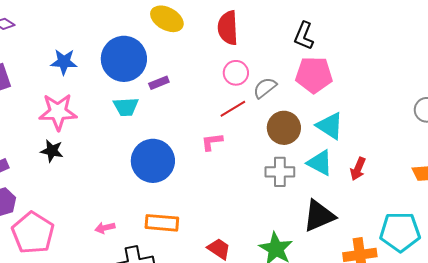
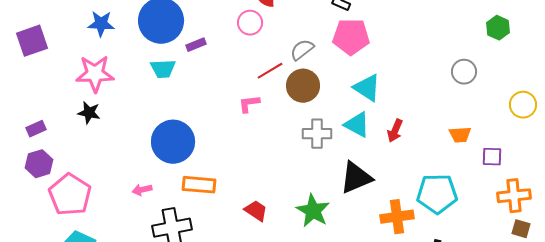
pink circle: (236, 73) -> (250, 23), moved
brown circle: (284, 128) -> (303, 86), moved
blue circle: (153, 161) -> (173, 142), moved

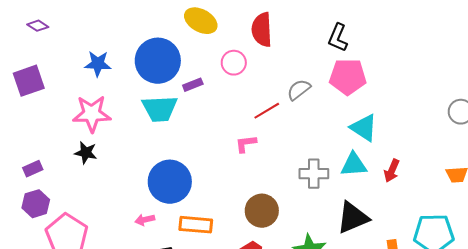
pink circle: (250, 23) -> (234, 63), moved
cyan trapezoid: (163, 69) -> (160, 109), size x1.4
brown circle: (303, 86) -> (262, 211), moved
cyan triangle: (357, 125) -> (354, 165), turned -32
pink arrow: (142, 190) -> (145, 220), moved

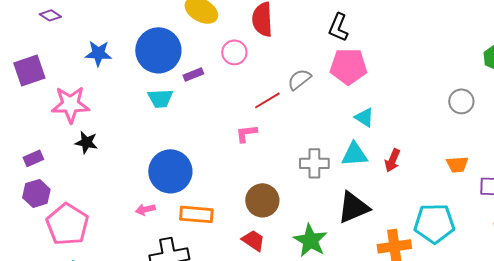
purple diamond: (38, 26) -> (50, 15), moved
cyan trapezoid: (160, 109) -> (160, 98), size x0.7
pink star: (92, 114) -> (70, 104), moved
cyan triangle: (364, 128) -> (364, 117), size x0.7

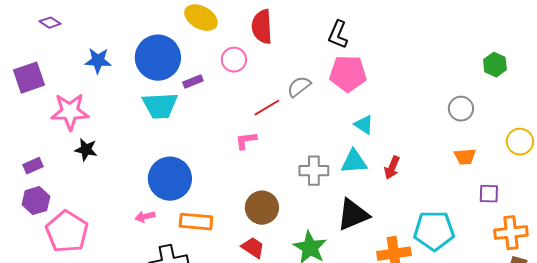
cyan trapezoid: (160, 98) -> (160, 106), size x1.4
orange trapezoid: (457, 164) -> (465, 157), moved

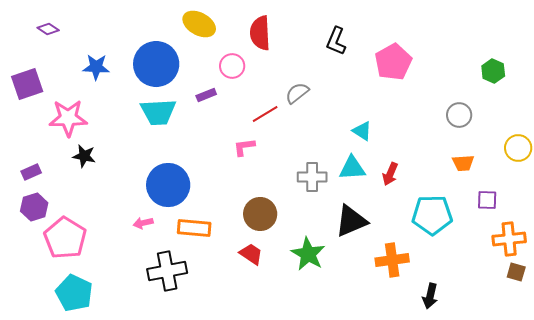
pink pentagon: (348, 74) -> (393, 62), moved, turned -30
purple rectangle: (193, 82) -> (206, 95), moved
cyan pentagon: (434, 231) -> (432, 215), moved

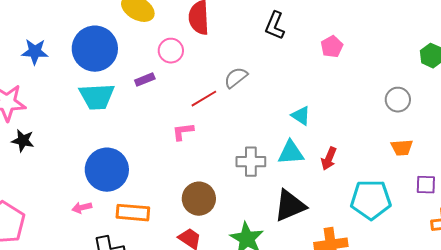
pink pentagon: (393, 62) -> (332, 47), size x0.6

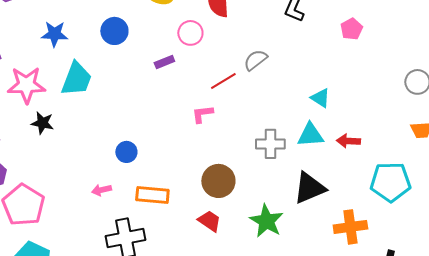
blue circle: (95, 49) -> (114, 31), size x0.6
cyan trapezoid: (97, 97) -> (76, 79), moved, turned -66
red arrow: (329, 159) -> (348, 141), turned 70
blue circle: (107, 170) -> (126, 152), size x0.5

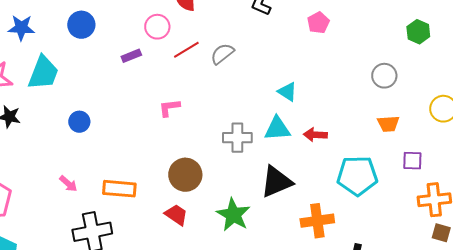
red line: (223, 81) -> (186, 50), moved
blue circle: (126, 152) -> (79, 122), moved
pink arrow: (101, 190) -> (68, 184), turned -126

